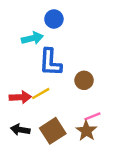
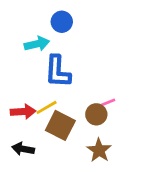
brown circle: (84, 80) -> (96, 114), moved
pink line: (92, 116) -> (106, 103), moved
brown square: (53, 131) -> (60, 125), moved, turned -30

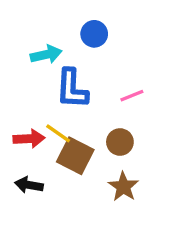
blue circle: (62, 22) -> (94, 34), moved
pink line: (106, 103) -> (132, 96), moved
yellow line: (47, 107) -> (58, 133), turned 65

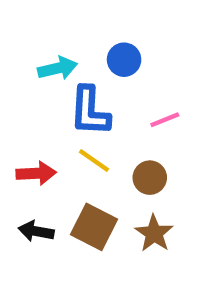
blue circle: (94, 34) -> (124, 60), moved
yellow line: (58, 133) -> (94, 160), moved
brown square: (75, 156) -> (94, 227), moved

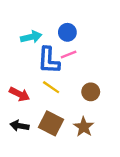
pink line: (165, 120) -> (69, 55), moved
red arrow: (36, 173) -> (20, 94), turned 30
brown circle: (150, 178) -> (91, 92), moved

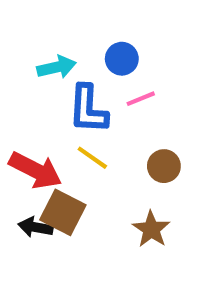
pink line: (69, 55) -> (141, 99), moved
red arrow: (20, 94) -> (35, 170), size x1.4
brown square: (51, 123) -> (63, 212), moved

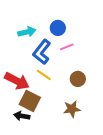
blue L-shape: (88, 109) -> (42, 52), turned 35
black arrow: (35, 227) -> (22, 116), moved
brown star: (151, 229) -> (72, 109), turned 30

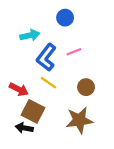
blue circle: (58, 28) -> (65, 18), moved
red arrow: (17, 81) -> (19, 89), size x0.7
brown star: (72, 109) -> (79, 120), size x1.4

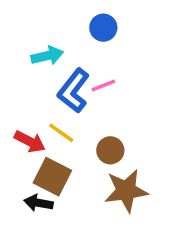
pink line: (74, 52) -> (103, 85), moved
yellow line: (49, 83) -> (61, 133), moved
brown circle: (86, 87) -> (110, 150), moved

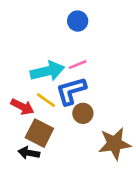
cyan arrow: (47, 56) -> (47, 71), moved, size x1.4
blue L-shape: (74, 91) -> (71, 91), moved, turned 36
brown star: (126, 191) -> (115, 144), moved

